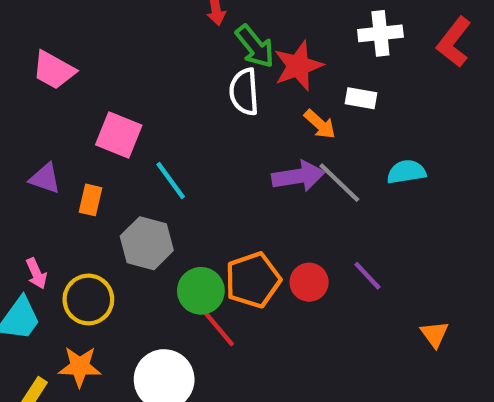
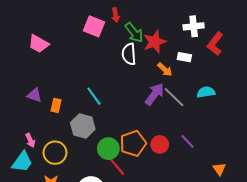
red L-shape: (454, 42) -> (215, 44), moved
pink square: (119, 135) -> (94, 26), moved
purple arrow: (298, 176) -> (155, 94), turned -45

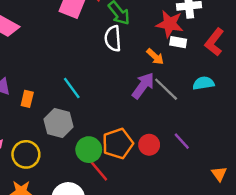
red star: (155, 42) -> (170, 24), moved, turned 30
red L-shape: (215, 44) -> (214, 42), moved

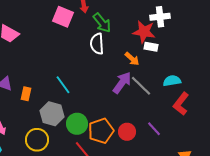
red L-shape: (214, 42) -> (181, 104), moved
green circle: (89, 150) -> (77, 124), moved
yellow circle: (26, 154) -> (37, 140), moved

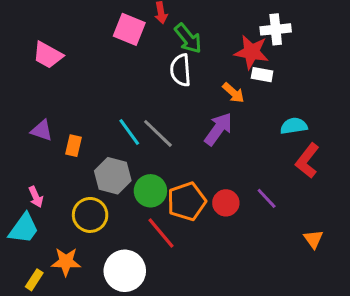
gray line: (141, 86) -> (158, 133), moved

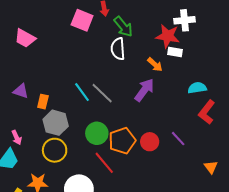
gray hexagon: (113, 176) -> (56, 123), moved

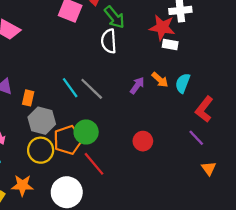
orange arrow: (155, 65) -> (160, 80), moved
cyan semicircle: (197, 88) -> (183, 83), moved, turned -60
purple arrow: (144, 90) -> (137, 85), size x0.7
purple line: (178, 139) -> (196, 138), moved
orange pentagon: (122, 141) -> (68, 140), moved

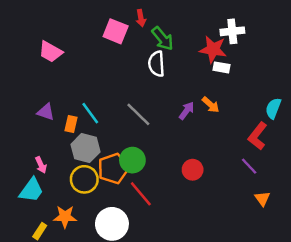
cyan semicircle: (183, 83) -> (273, 108), moved
cyan line: (70, 88) -> (90, 113), moved

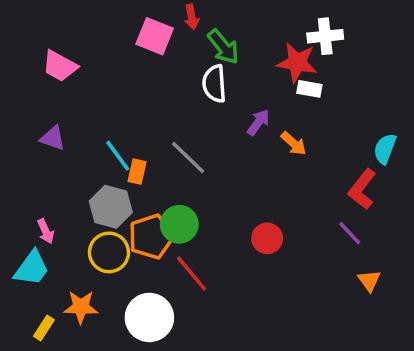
purple arrow: (187, 111) -> (258, 122), moved
purple triangle: (46, 112) -> (53, 138), moved
orange rectangle: (71, 124) -> (137, 172), moved

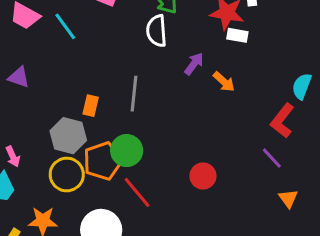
cyan line: (118, 156) -> (65, 26), moved
gray line: (188, 157) -> (134, 94), turned 52
red circle: (267, 238) -> (203, 176), moved

